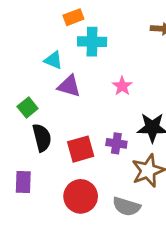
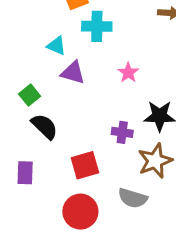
black semicircle: (42, 138) -> (45, 126), turned -32
red square: (81, 149) -> (85, 165), moved
red circle: (81, 196) -> (80, 212), moved

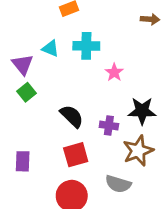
cyan cross: (97, 26) -> (86, 46), moved
purple triangle: (73, 73) -> (23, 64), moved, turned 35
black semicircle: (45, 126) -> (72, 116), moved

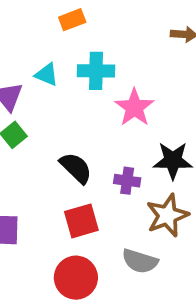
pink star: (114, 72) -> (134, 107), size x1.5

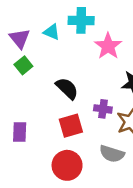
cyan triangle: (47, 75) -> (52, 32), moved
purple cross: (127, 181) -> (103, 109), moved

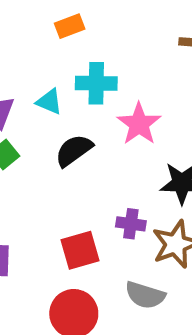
black semicircle: (67, 88) -> (74, 150), moved, turned -80

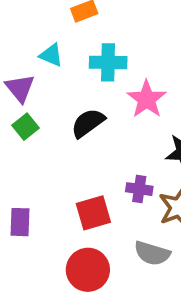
cyan triangle: (49, 102) -> (51, 55), moved

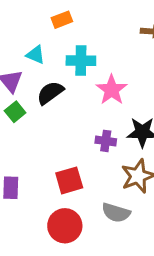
black semicircle: (88, 123) -> (50, 93), moved
purple cross: (139, 189) -> (106, 141), moved

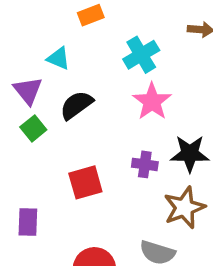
cyan cross: (81, 61) -> (141, 55), moved, turned -32
red square: (69, 180) -> (85, 182), moved

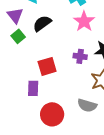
purple rectangle: (28, 222) -> (33, 88), moved

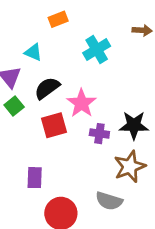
pink star: (84, 21) -> (82, 103), moved
red square: (47, 66) -> (54, 125), moved

